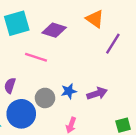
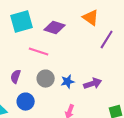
gray circle: (45, 98) -> (46, 79), moved
blue circle: (21, 114) -> (26, 102), size x0.7

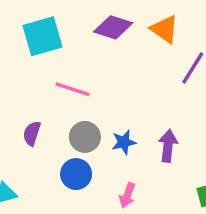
purple diamond: (55, 28) -> (113, 27), moved
purple arrow: (93, 84) -> (168, 146), turned -66
blue circle: (26, 102) -> (76, 174), moved

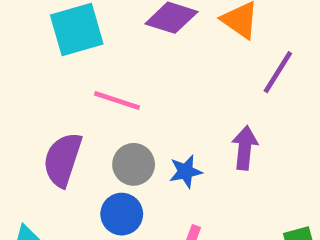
purple semicircle: (32, 133) -> (63, 160), size x1.6
purple arrow: (168, 146) -> (245, 148), moved

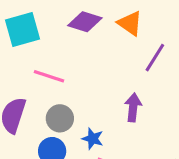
blue star: (186, 171) -> (93, 139), moved, turned 30

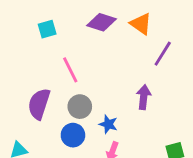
cyan square: (22, 30) -> (47, 29), size x0.6
pink line: (49, 76) -> (70, 70), turned 45

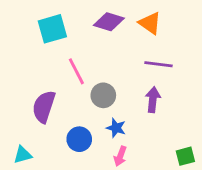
cyan square: (47, 29) -> (52, 29), size x1.5
purple line: (163, 54) -> (158, 64), moved, turned 65
gray circle: (80, 107) -> (103, 95), moved

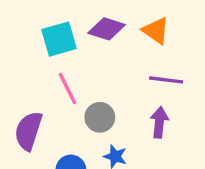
cyan square: (52, 29) -> (59, 39), moved

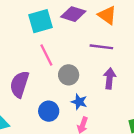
purple line: (166, 80) -> (101, 47), moved

